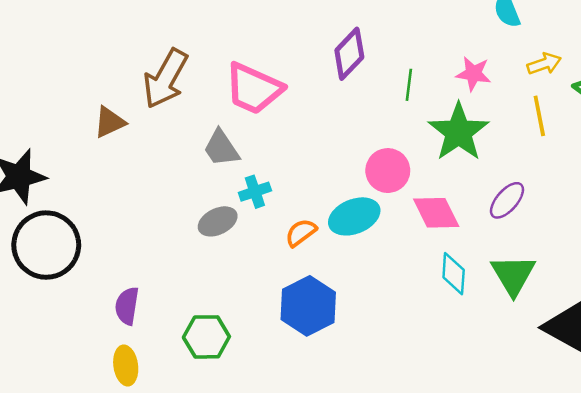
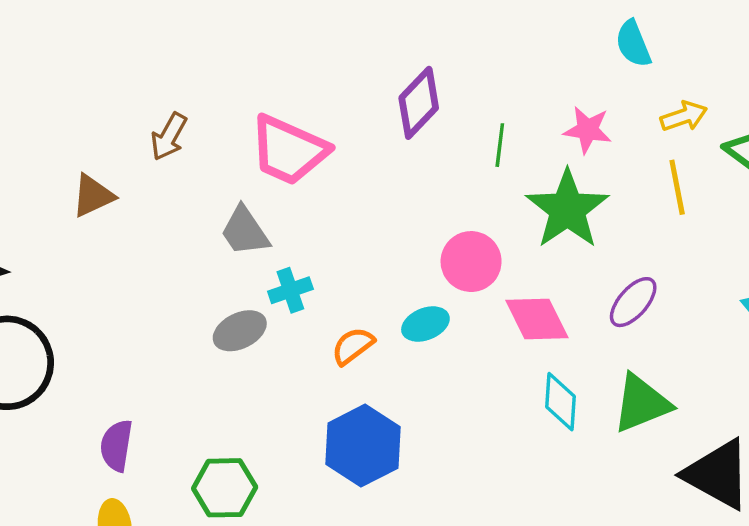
brown arrow: (165, 79) -> (169, 137), size x0.6
cyan ellipse: (354, 216) -> (425, 324), size x0.7
green triangle: (513, 275) -> (642, 403), turned 39

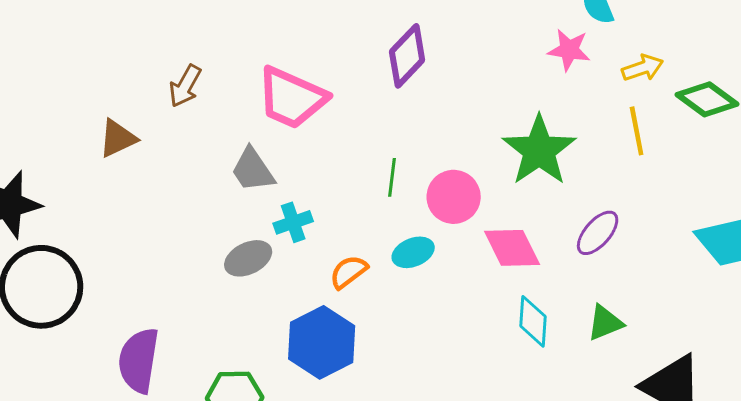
pink star: (588, 130) -> (569, 50), moved
green line: (500, 145) -> (392, 177), moved
green triangle: (642, 403) -> (605, 323), size x0.7
purple semicircle: (116, 446) -> (139, 360), size x1.4
blue hexagon: (363, 446) -> (322, 342), moved

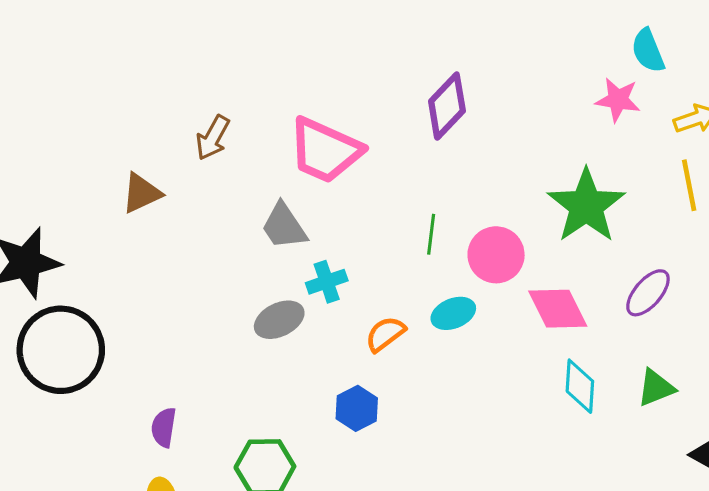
blue hexagon: (322, 342) -> (357, 408), size x0.6
purple semicircle: (139, 360) -> (164, 427), size x0.6

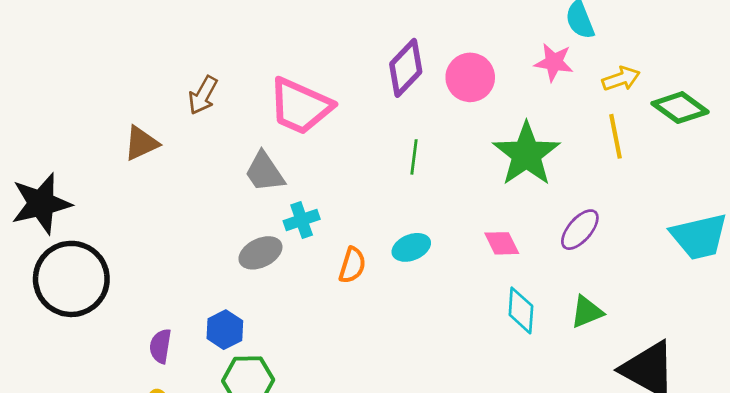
green line: (431, 234) -> (414, 157), moved
pink circle: (496, 255) -> (470, 77), moved
pink diamond: (558, 309) -> (502, 243), size x0.7
orange semicircle: (385, 334) -> (352, 265), turned 144
blue hexagon: (357, 408) -> (225, 330), moved

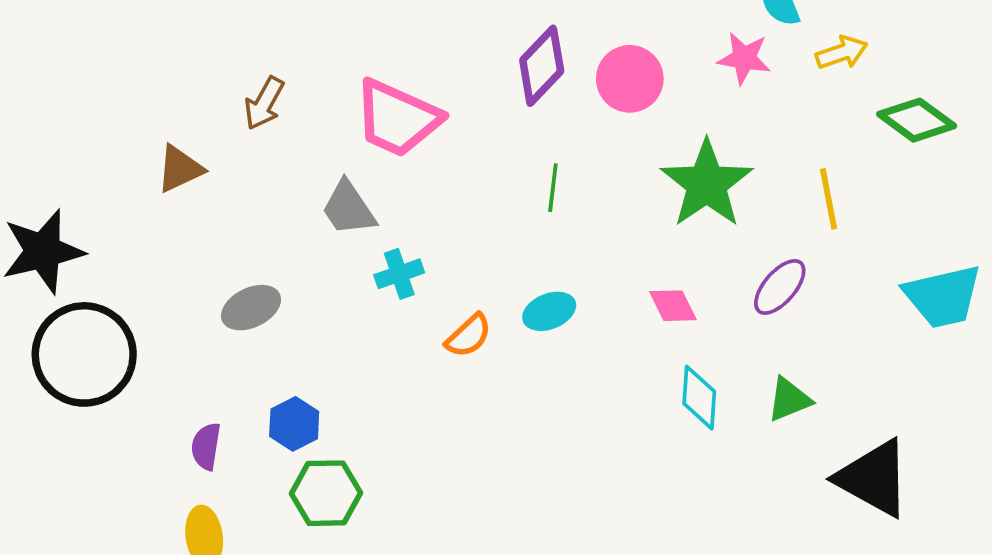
yellow arrow: (621, 79) -> (842, 53), moved
yellow line: (616, 136) -> (829, 199), moved
gray ellipse: (260, 253) -> (251, 308), moved
orange semicircle: (352, 265) -> (469, 336), turned 30

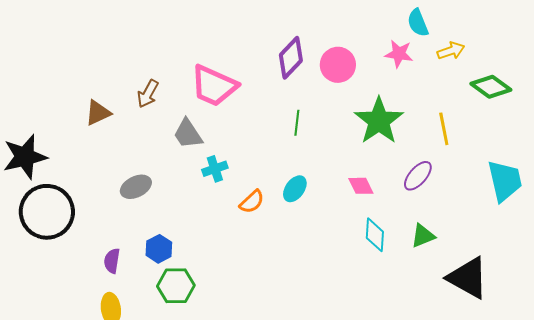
brown arrow: (264, 103) -> (148, 94), moved
cyan trapezoid: (943, 296) -> (505, 181), turned -90
cyan ellipse: (549, 311) -> (295, 189), turned -32

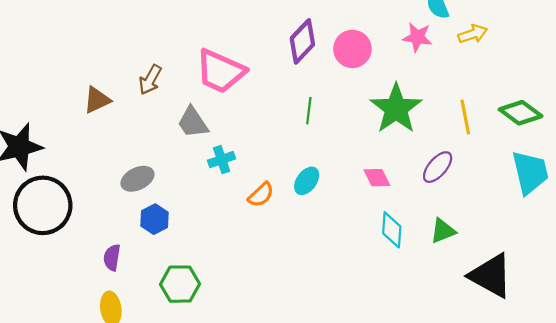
green diamond: (491, 87) -> (521, 113), moved
blue hexagon: (159, 249) -> (154, 219), moved

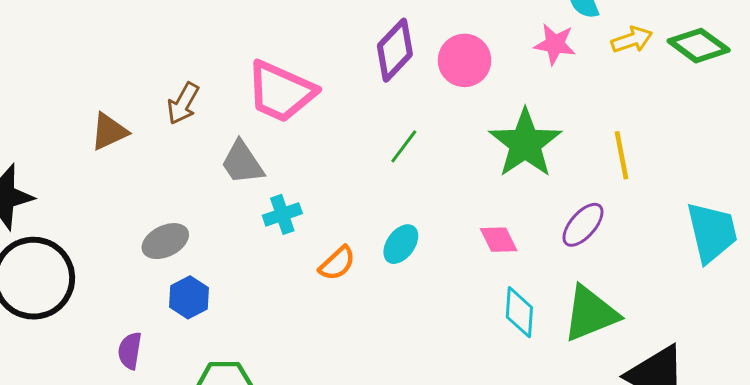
green line: (309, 111) -> (404, 146), turned 30
green diamond: (521, 113) -> (699, 46), moved
green triangle: (443, 231) -> (590, 314), size x1.6

